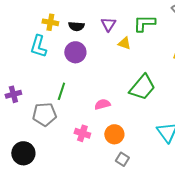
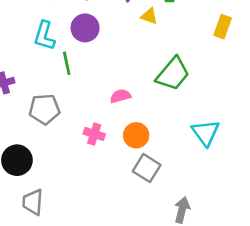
cyan L-shape: (38, 46) -> (44, 36), moved
green line: (61, 91) -> (67, 63), moved, turned -30
gray square: (122, 159) -> (147, 168), size x1.5

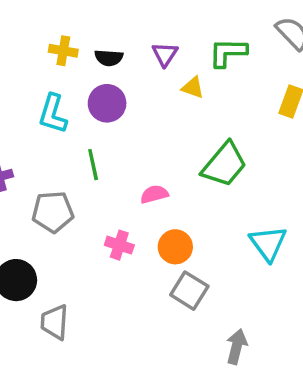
green line: (67, 63) -> (93, 165), moved
gray trapezoid: (33, 202) -> (55, 322), moved

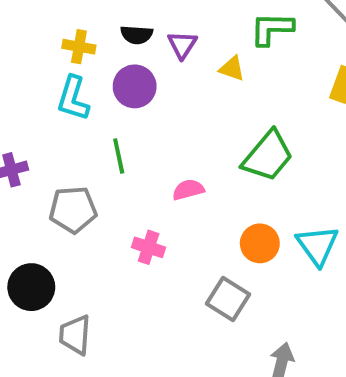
yellow cross: (63, 51) -> (79, 47), moved
purple triangle: (165, 54) -> (182, 45), moved
orange circle: (175, 247) -> (260, 243), moved

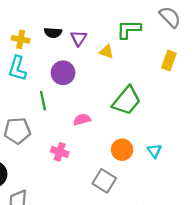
purple circle: (135, 86) -> (63, 73), moved
cyan triangle: (317, 245) -> (154, 151), size x0.6

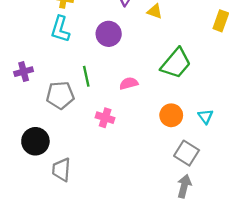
green line: (43, 101) -> (86, 76), moved
gray square: (104, 181) -> (187, 153), moved

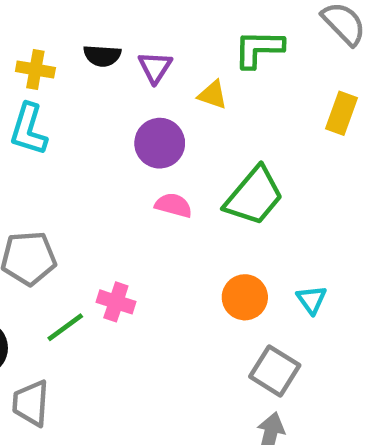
purple circle: (109, 34) -> (160, 143), moved
green line: (86, 76) -> (65, 327), moved, turned 66
pink semicircle: (129, 83) -> (173, 205), moved, turned 30

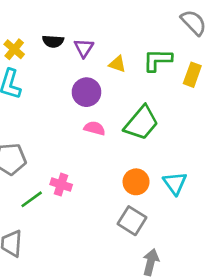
green L-shape: (259, 49) -> (157, 60), moved
yellow cross: (35, 69) -> (14, 49), turned 30
cyan triangle: (312, 300) -> (175, 183), size x1.4
gray square: (275, 371) -> (132, 221), moved

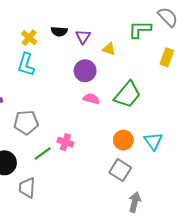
green L-shape: (157, 60) -> (140, 29), moved

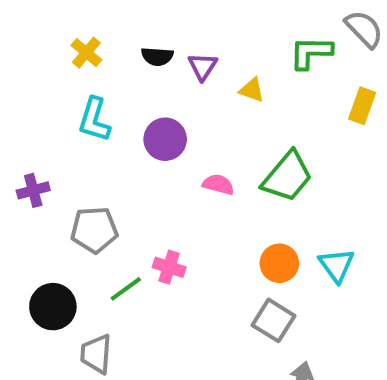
yellow cross: (29, 38) -> (86, 53), moved
purple circle: (85, 71) -> (165, 139), moved

